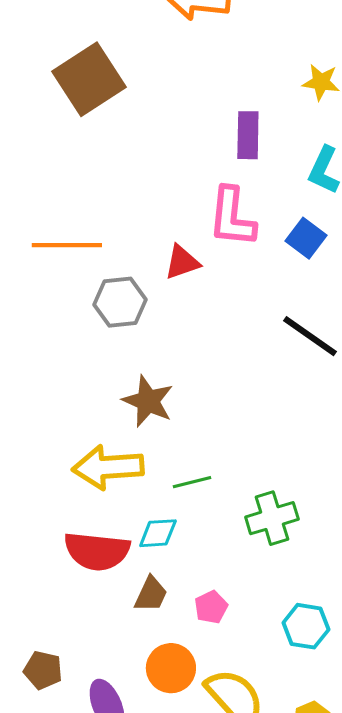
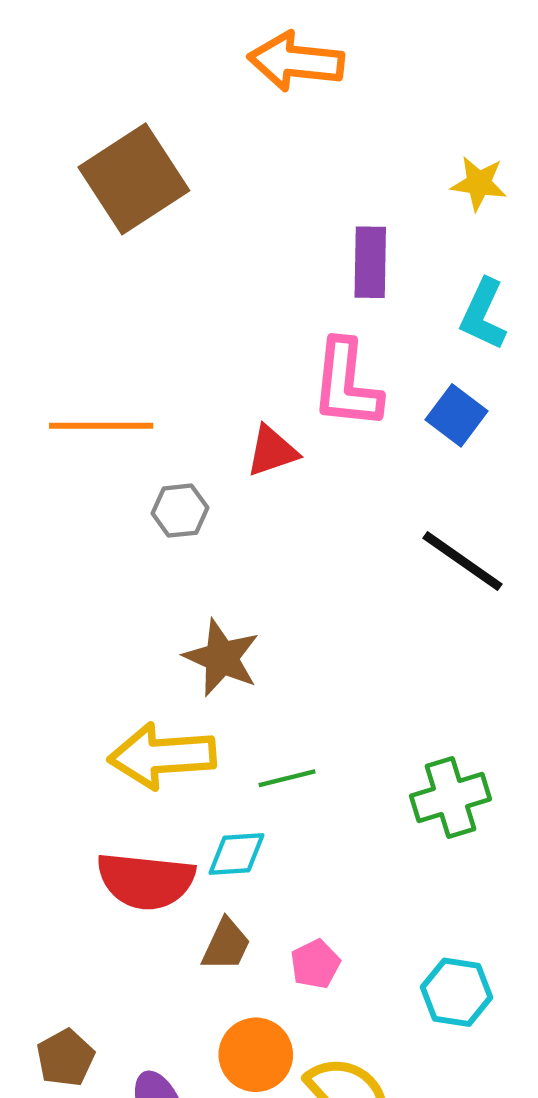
gray hexagon: (120, 302) -> (180, 511), size x0.7
green cross: (272, 518) -> (451, 798), moved
brown pentagon: (43, 670) -> (65, 1058), turned 30

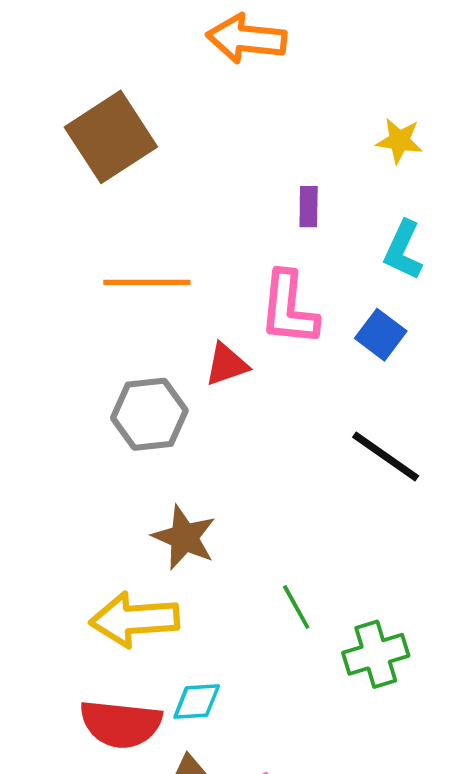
purple rectangle: (370, 262) -> (309, 207), size x0.7
orange line: (101, 426) -> (147, 282), moved
gray hexagon: (180, 511) -> (149, 414), size x1.6
green line: (287, 778) -> (296, 607), moved, turned 75

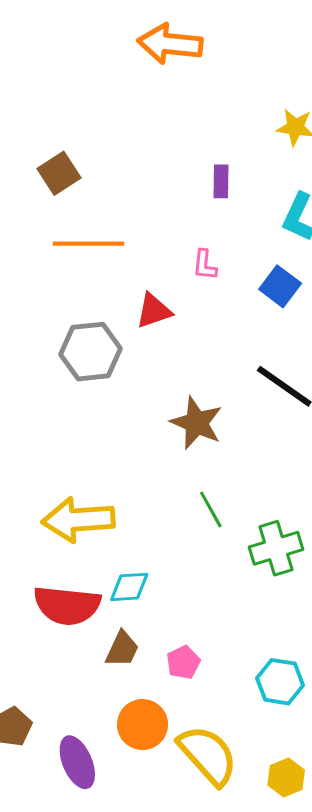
brown square: (111, 137) -> (59, 173), moved, size x0.6
pink L-shape: (289, 309) -> (205, 265), size x0.5
brown star: (184, 537) -> (197, 423), moved

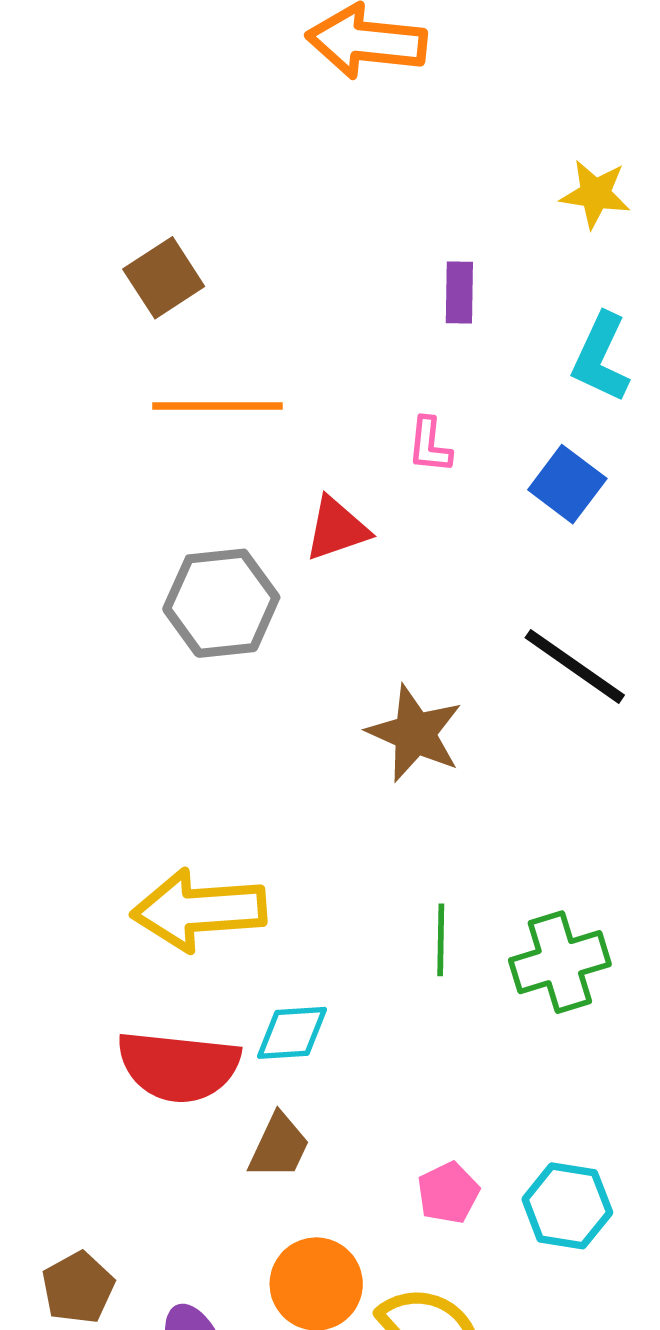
green line: (211, 509) -> (441, 940), moved, turned 30
pink pentagon: (183, 662) -> (448, 1193), moved

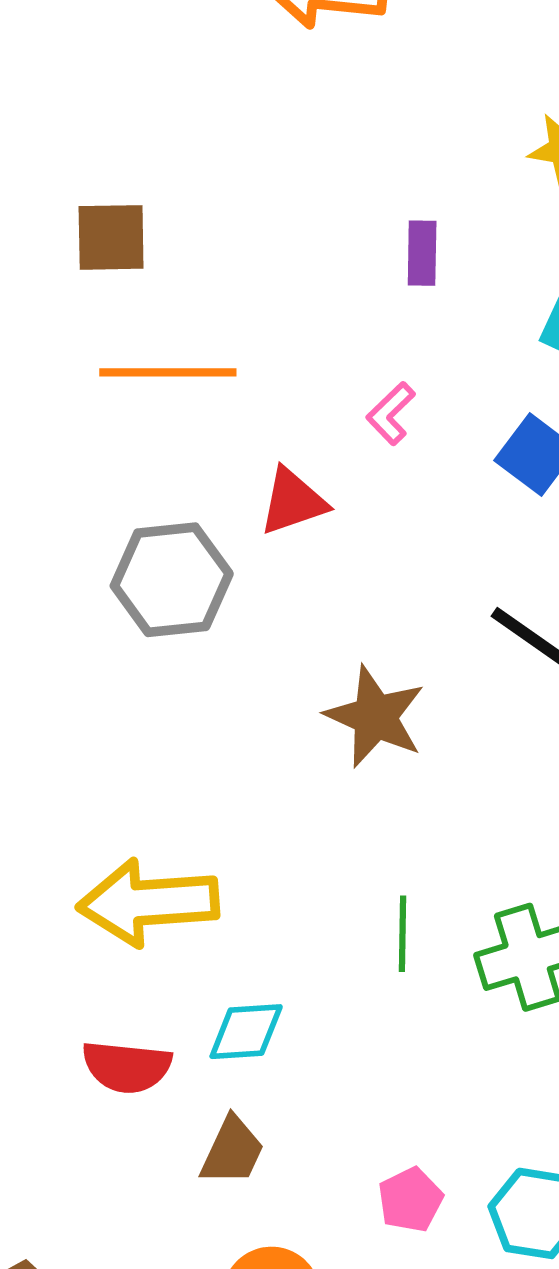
brown square: (164, 278) -> (111, 237), turned 32
pink L-shape: (430, 445) -> (391, 413), turned 40
red semicircle: (179, 1066) -> (127, 1067), size x0.7

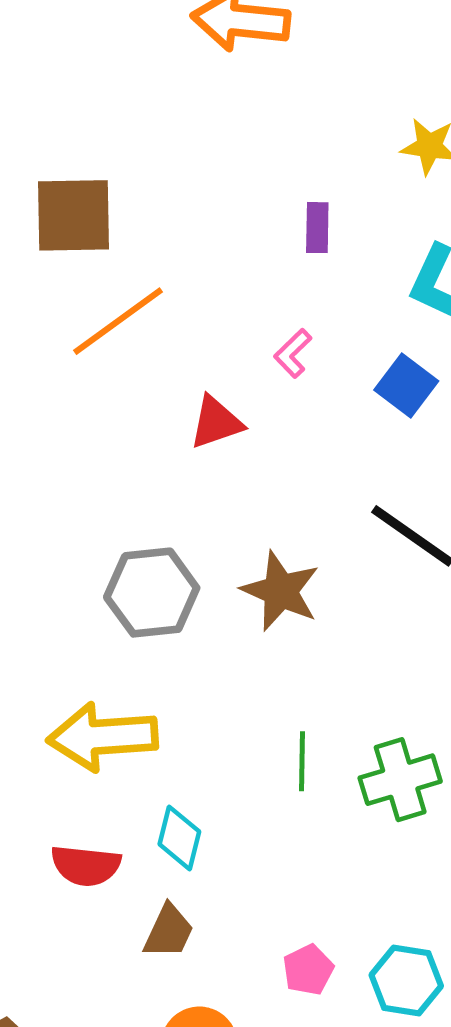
brown square: (111, 237) -> (74, 215), size x1.4
orange line: (168, 372) -> (118, 321), turned -36
gray hexagon: (172, 580) -> (152, 593), moved
cyan diamond: (246, 1032) -> (179, 838), turned -72

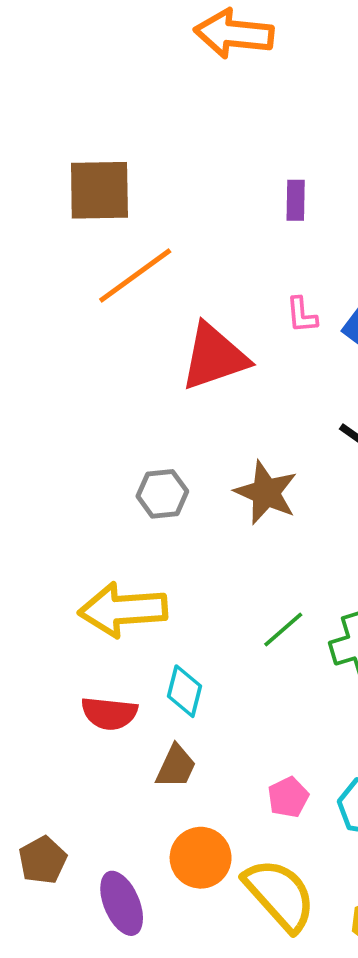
pink L-shape: (293, 353) -> (302, 315), moved, turned -51
red triangle: (216, 422) -> (214, 357), size x1.6
gray hexagon: (152, 593) -> (162, 494), size x0.7
green line: (302, 761) -> (283, 629), turned 48

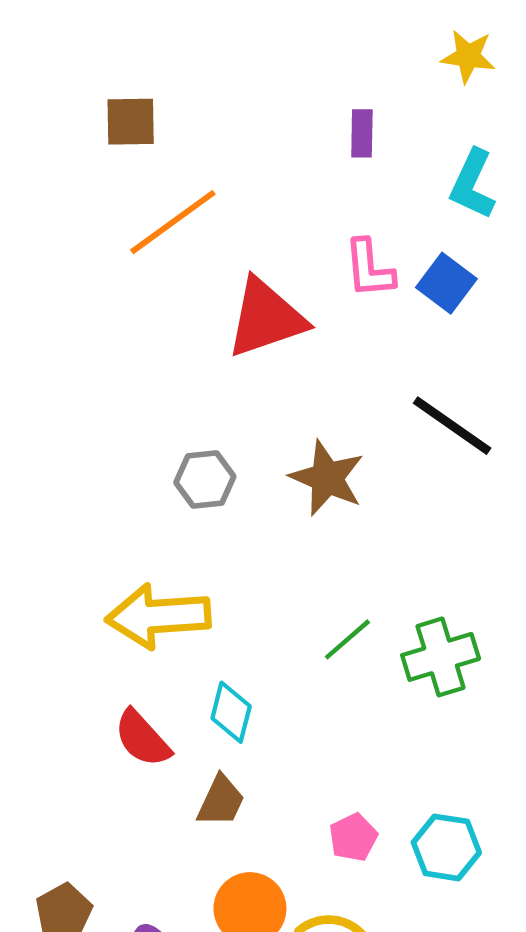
brown square: (99, 190) -> (131, 122), size x0.7
pink L-shape: (302, 315) -> (369, 269), size x1.4
red semicircle: (109, 713) -> (142, 738), turned 42

